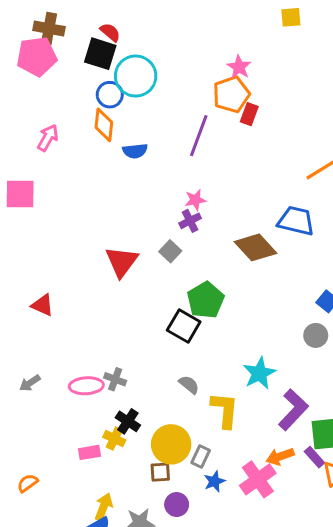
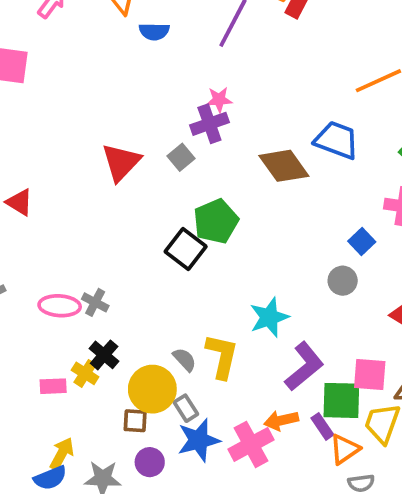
purple cross: (190, 221) -> (209, 124), size x1.4
gray semicircle: (189, 385) -> (184, 359), moved
gray rectangle: (201, 456) -> (186, 408), turned -65
blue star: (214, 481) -> (199, 440), size x1.6

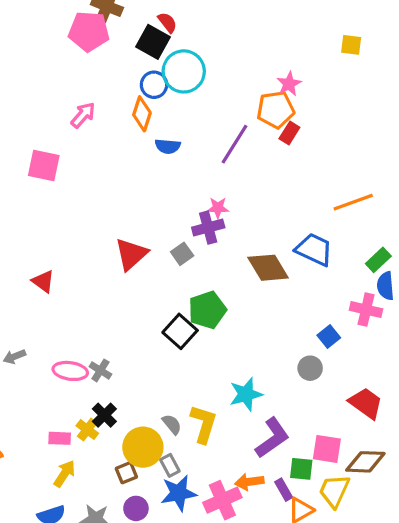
green square: (341, 400) -> (301, 469), size x0.7
brown square: (135, 421) -> (126, 473), turned -30
yellow arrow: (62, 454) -> (64, 474), moved

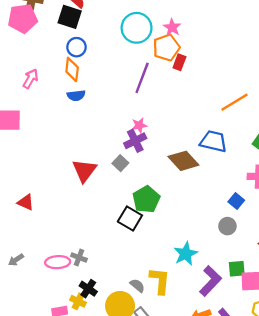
cyan circle: (184, 71) -> (137, 28), moved
blue semicircle: (168, 146) -> (76, 96), moved
green square: (301, 469) -> (237, 269), moved

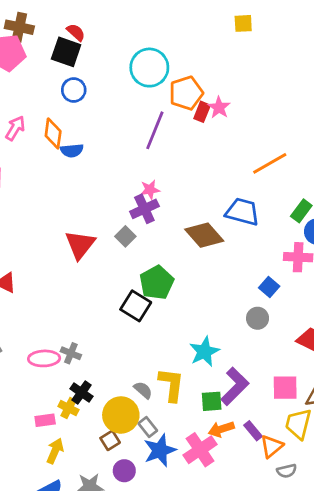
pink star: (172, 27) -> (219, 107), moved
orange diamond: (72, 69) -> (53, 133), moved
green square: (237, 269) -> (212, 401), moved

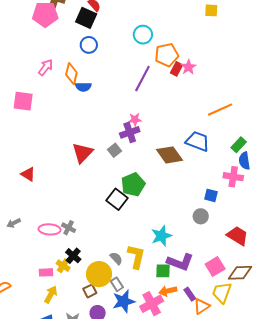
cyan circle: (149, 68) -> (143, 35), size x0.7
blue square: (269, 287) -> (211, 195), turned -32
purple L-shape: (235, 386) -> (180, 262), turned 60
pink square: (285, 388) -> (215, 266), turned -36

